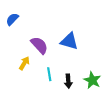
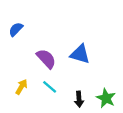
yellow arrow: (24, 63) -> (21, 87), moved
cyan line: (49, 74) -> (50, 87), moved, turned -40

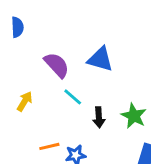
blue semicircle: (16, 29) -> (17, 27), turned 133
cyan line: (50, 87) -> (73, 97), moved

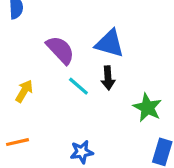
black arrow: (99, 117) -> (108, 78), moved
orange line: (49, 146) -> (18, 142), moved

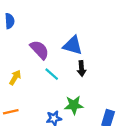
black arrow: (108, 78) -> (82, 69), moved
green star: (147, 108) -> (74, 105), moved, turned -30

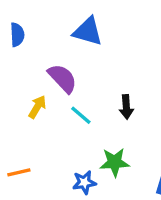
blue triangle: (73, 45) -> (88, 31), moved
yellow arrow: (15, 77) -> (37, 107), moved

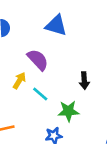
cyan line: (81, 115) -> (40, 94), moved
green star: (115, 162) -> (68, 111), moved

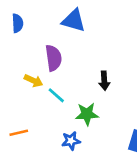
purple semicircle: (38, 60) -> (54, 58), turned 35
yellow arrow: (19, 81) -> (33, 81), turned 84

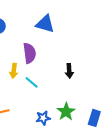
yellow arrow: (33, 81) -> (14, 71), turned 72
green star: (87, 114) -> (66, 112), moved, turned -30

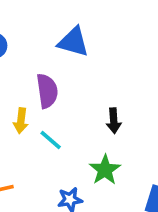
green star: (66, 112) -> (105, 170), moved

